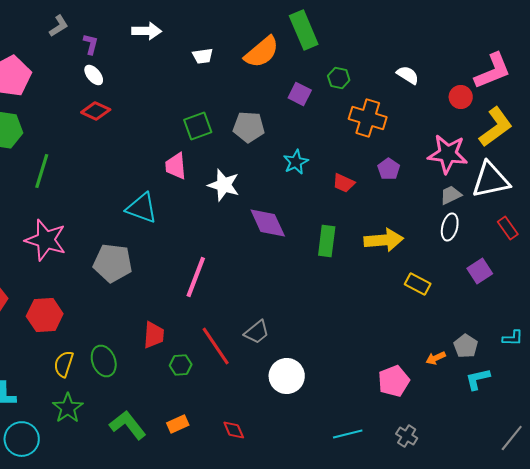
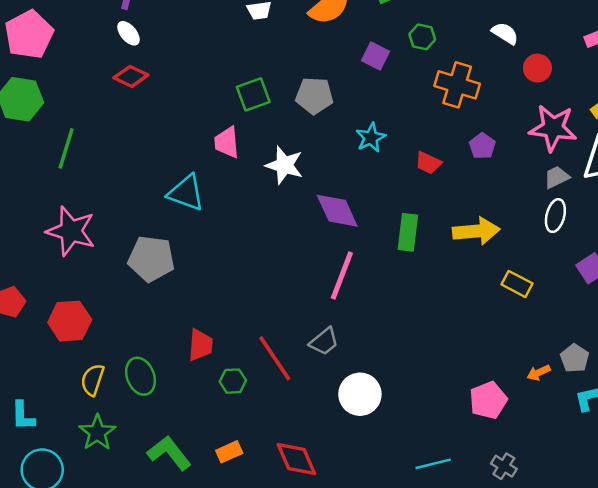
red circle: (461, 97) -> (537, 68), moved
pink line: (196, 277) -> (342, 276), moved
red diamond: (234, 430) -> (296, 459), size x1.6

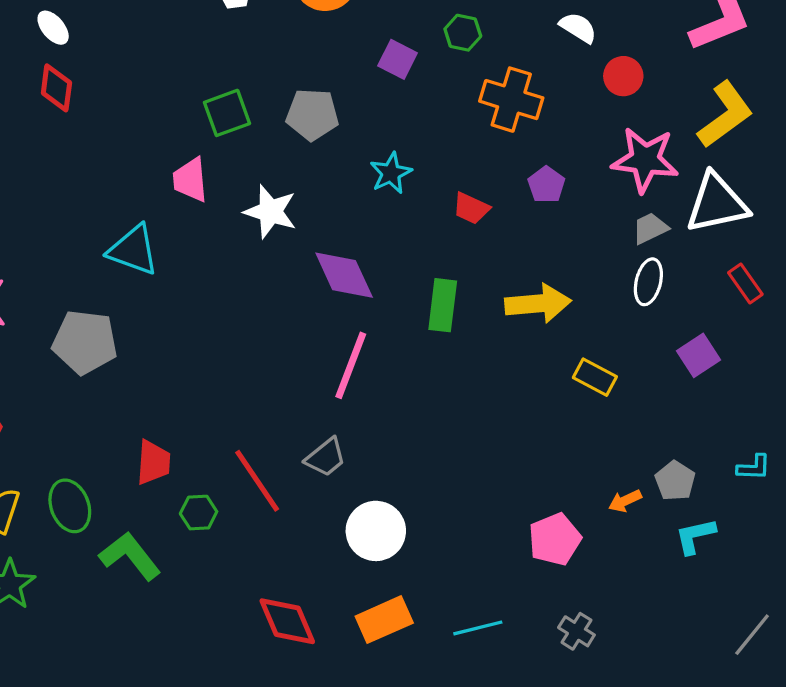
red diamond: (131, 76) -> (56, 88), turned 72
orange rectangle: (229, 452) -> (384, 620), moved, size x1.5
green L-shape: (169, 453) -> (130, 556), moved

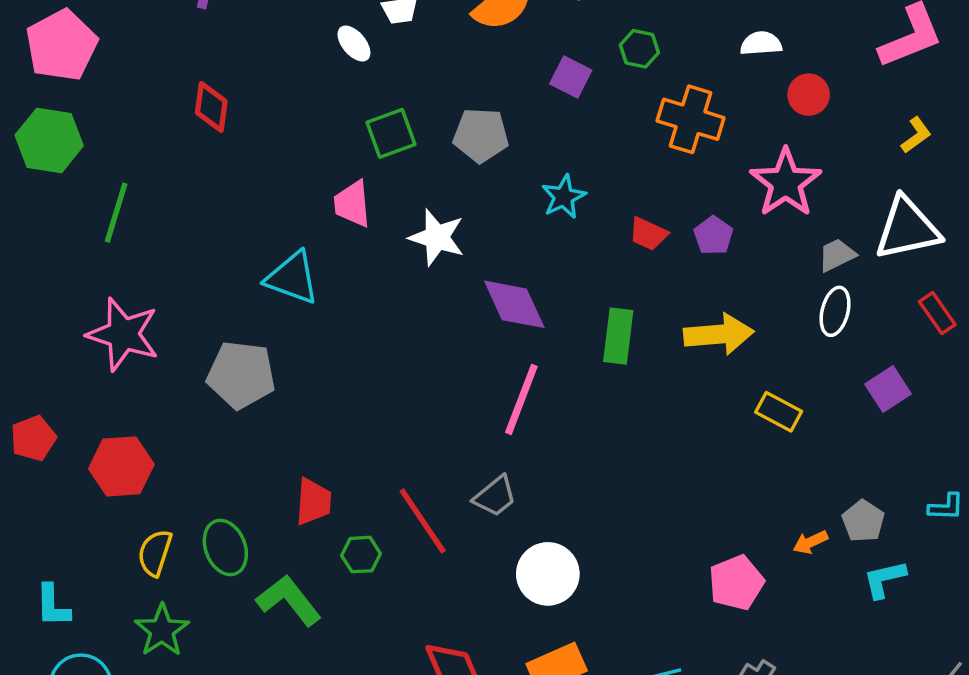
white ellipse: (53, 28) -> (354, 44), moved
white semicircle: (578, 28) -> (761, 44), turned -36
yellow L-shape: (725, 115) -> (916, 135), size x0.5
pink star: (645, 160) -> (786, 183), moved, turned 30
purple pentagon: (546, 185) -> (713, 236), moved

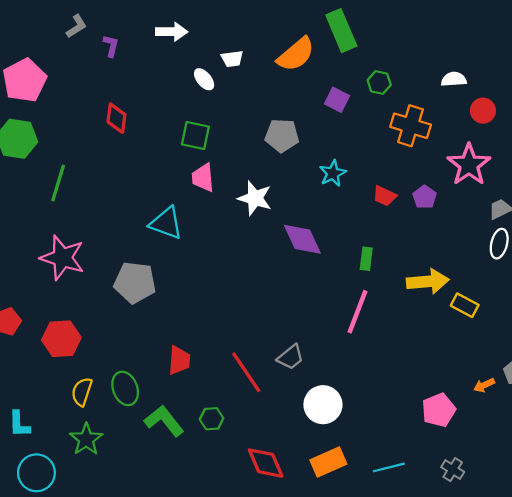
green square: (391, 133) -> (195, 135), moved, turned 32
yellow arrow: (719, 334) -> (428, 281), moved
green rectangle: (618, 336) -> (366, 259), size x0.7
pink line: (521, 399) -> (358, 312), moved
green hexagon: (361, 555) -> (212, 419), moved

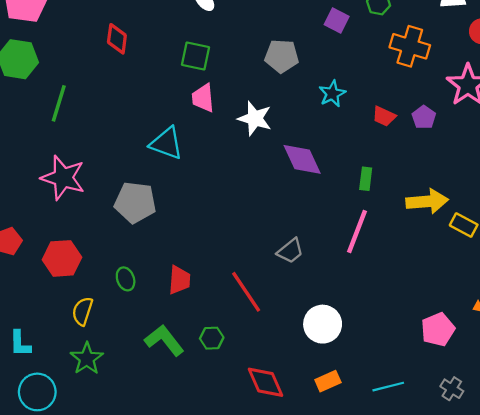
gray trapezoid: (291, 357) -> (290, 251), moved
green ellipse: (125, 388) -> (126, 279), moved, size x0.7
orange rectangle: (328, 462) -> (328, 381), size x0.7

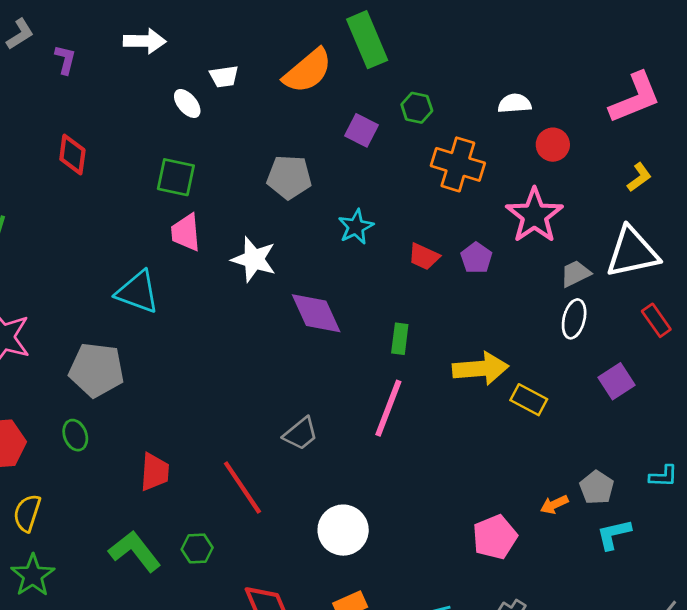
green ellipse: (126, 279) -> (75, 435), moved

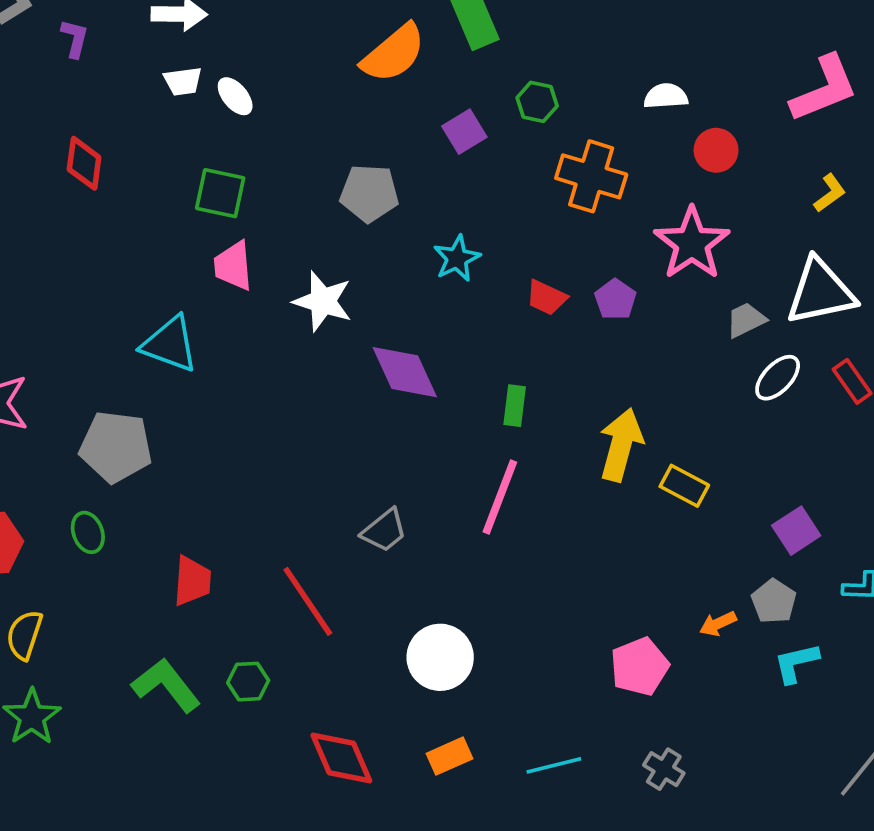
white trapezoid: (224, 77) -> (183, 81), moved
purple square: (362, 130) -> (464, 132), turned 32
white ellipse: (574, 319) -> (778, 378), moved, turned 30
yellow arrow: (481, 368) -> (621, 445), turned -70
purple square: (617, 381) -> (796, 531), moved

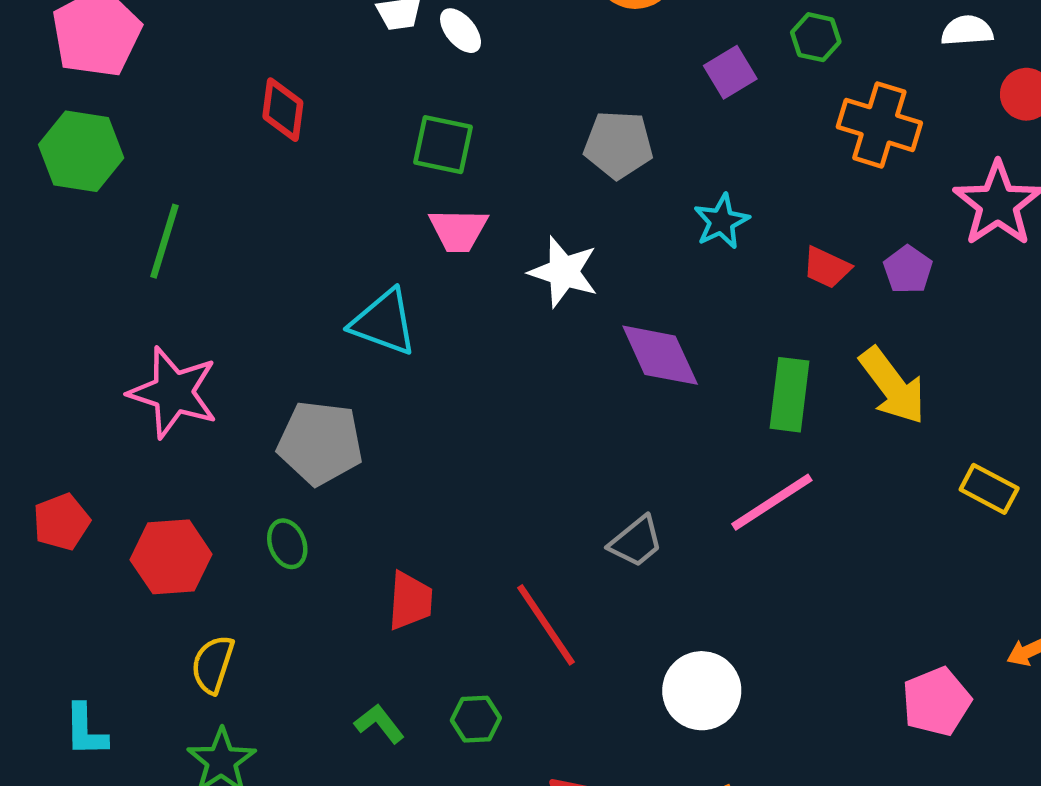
pink trapezoid: (233, 266) -> (458, 230), turned -84
green rectangle: (515, 406) -> (789, 395), size x1.5
yellow arrow: (621, 445) -> (893, 386), moved, turned 128
pink line: (500, 497) -> (772, 502), turned 36
green L-shape: (166, 685) -> (379, 724), size x0.6

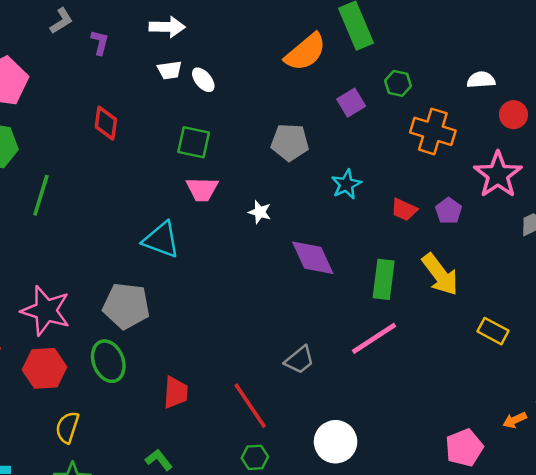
white star: (564, 272) -> (260, 212), size x0.6
pink star: (173, 392) -> (46, 311), moved
green ellipse: (287, 544) -> (108, 361), size x1.6
green hexagon: (476, 719) -> (255, 457), moved

